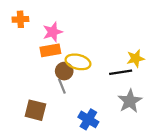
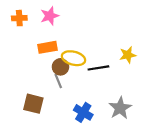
pink star: (53, 32) -> (50, 16), moved
black line: (121, 72) -> (98, 68), moved
gray star: (130, 101) -> (120, 108), moved

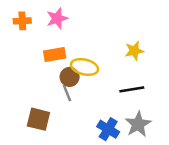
yellow star: (128, 55) -> (134, 51), moved
black line: (98, 68) -> (132, 89), moved
blue cross: (83, 112) -> (108, 129), moved

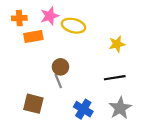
orange rectangle: (55, 55) -> (33, 36), moved
yellow ellipse: (84, 67) -> (74, 26), moved
blue cross: (108, 129) -> (83, 109), moved

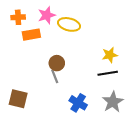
yellow star: (117, 44) -> (110, 55), moved
brown square: (33, 104) -> (18, 99), moved

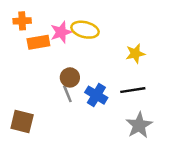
pink star: (47, 15) -> (61, 32), moved
yellow star: (110, 55) -> (135, 54), moved
blue cross: (78, 103) -> (96, 95), moved

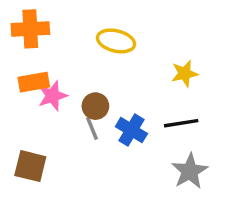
orange cross: (22, 21) -> (30, 29), size x1.5
pink star: (61, 32) -> (53, 96), moved
orange rectangle: (38, 42) -> (34, 82), moved

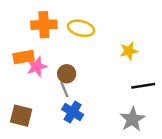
orange cross: (30, 29) -> (44, 25), moved
black line: (181, 123) -> (143, 86), moved
blue cross: (131, 130) -> (73, 112), moved

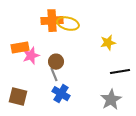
orange cross: (44, 25) -> (52, 21), moved

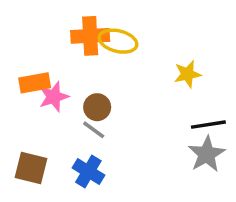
gray line: (54, 75) -> (94, 130), turned -32
blue cross: (61, 94) -> (88, 171), moved
gray star: (111, 100) -> (207, 154), moved

